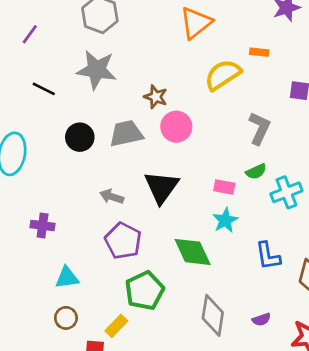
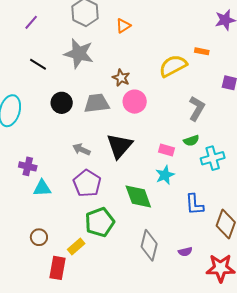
orange triangle: (196, 23) -> (123, 26), moved, size x0.6
cyan triangle: (67, 278) -> (42, 188), moved

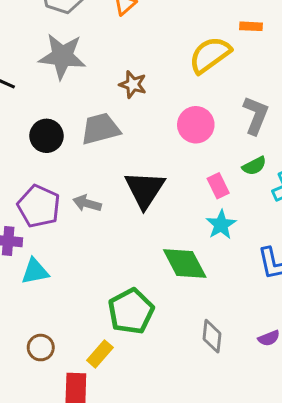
pink circle: (135, 102) -> (196, 125), moved
pink rectangle: (166, 150) -> (218, 186), turned 56
purple pentagon: (87, 183) -> (39, 206), moved
gray diamond: (149, 245) -> (212, 336), size x0.7

